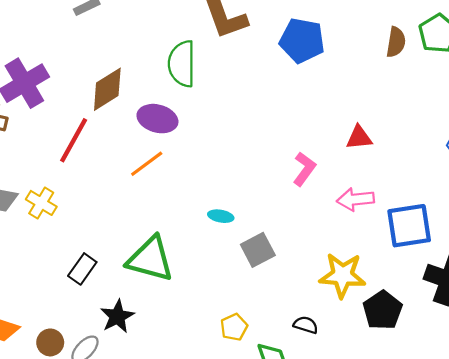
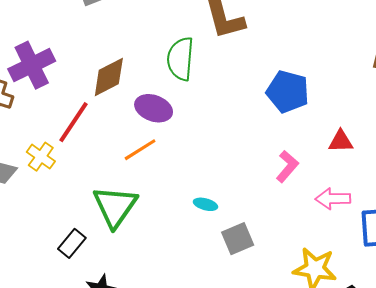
blue pentagon: (302, 41) -> (288, 92), moved
yellow cross: (41, 203) -> (41, 157), moved
green triangle: (150, 259) -> (115, 207), moved, turned 45

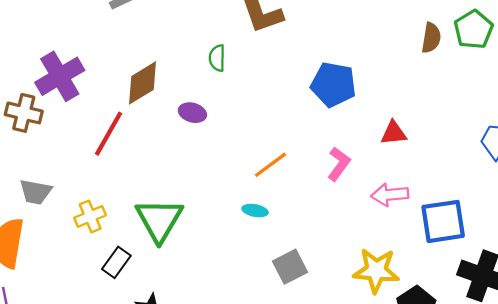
green semicircle: (180, 59) -> (217, 58), size x0.6
purple ellipse: (154, 108) -> (192, 113), size x0.7
orange line: (140, 150) -> (270, 165), moved
yellow cross: (41, 157) -> (90, 216), moved, turned 36
gray square: (238, 239) -> (290, 267), moved

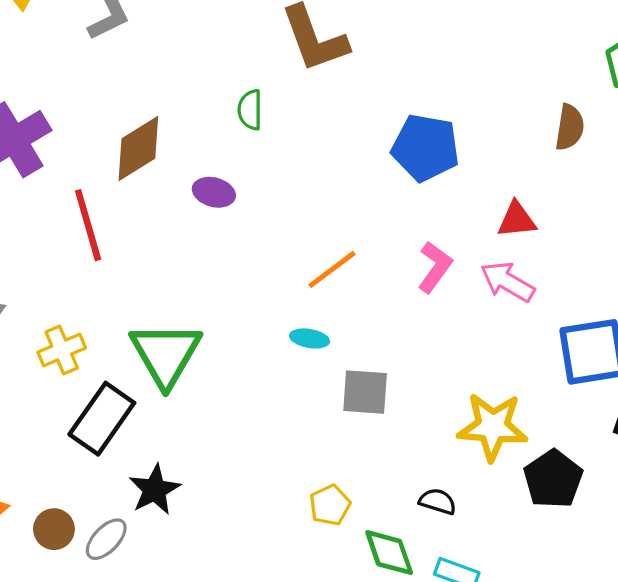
brown semicircle: (431, 38) -> (570, 127), moved
red line: (109, 134) -> (88, 225), turned -45
pink arrow: (390, 195) -> (508, 282), moved, turned 36
black rectangle: (116, 262) -> (102, 419), size x1.5
gray square: (290, 267) -> (365, 392), moved, turned 32

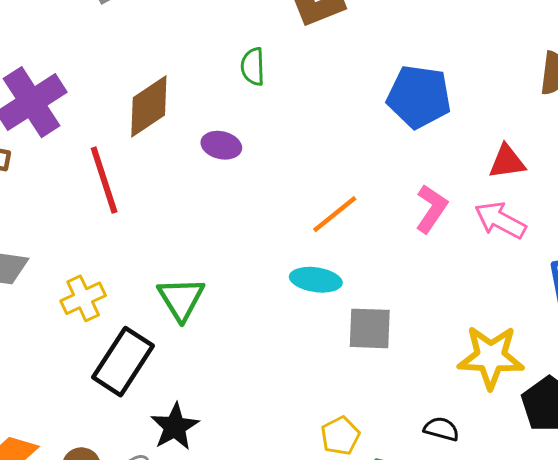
cyan ellipse: (309, 338) -> (316, 280), size x1.4
green triangle: (166, 354) -> (181, 299), size x0.7

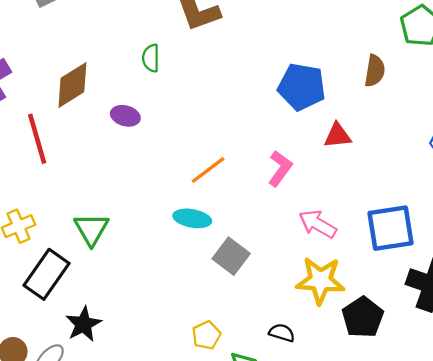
blue pentagon: (419, 97) -> (302, 87), moved
pink arrow: (500, 220) -> (318, 224), moved
gray square: (370, 328) -> (231, 256), turned 33

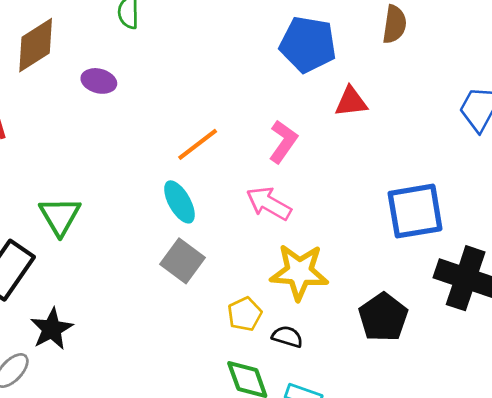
cyan ellipse: (192, 218) -> (179, 202), turned 51
pink arrow: (318, 224) -> (269, 203), moved
gray square: (231, 256) -> (183, 261), moved
yellow star: (320, 280) -> (299, 272), moved
yellow pentagon: (206, 335) -> (245, 314), moved

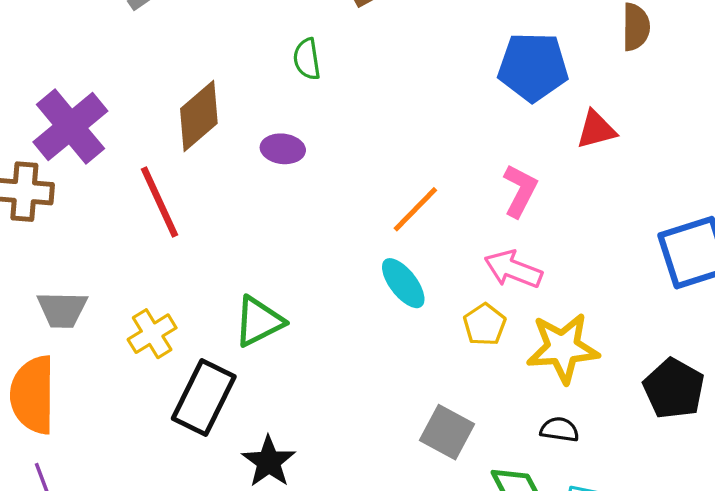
green triangle: (60, 216) -> (259, 322), turned 42
gray square: (183, 261) -> (447, 432), moved
yellow pentagon: (245, 314) -> (485, 325), moved

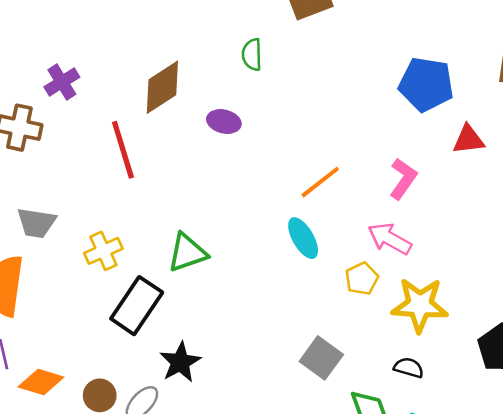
purple cross: (70, 127) -> (62, 82), size x0.6

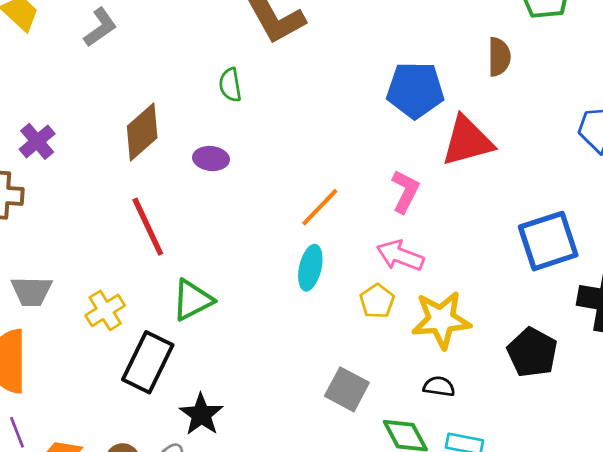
red triangle: (468, 139) -> (467, 141), size x1.6
red line: (123, 150) -> (148, 227), moved
cyan ellipse: (303, 238) -> (310, 268), turned 51

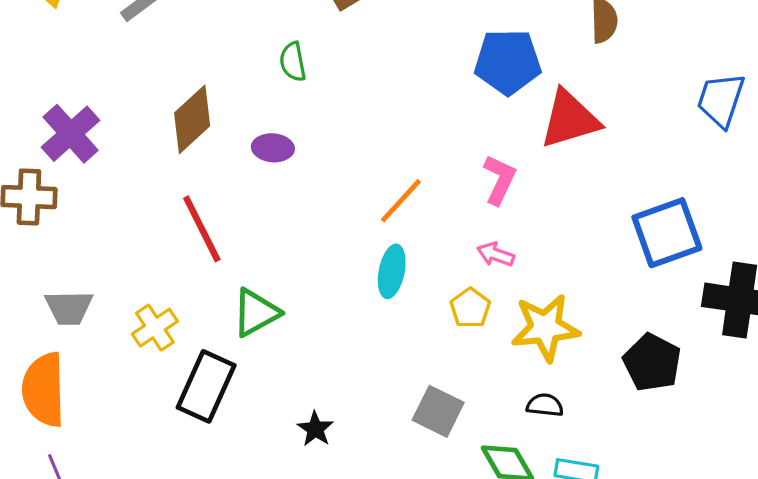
purple cross: (37, 141) -> (71, 134), size x1.4
pink arrow: (400, 256) -> (496, 254), size x0.7
black star: (201, 414) -> (315, 429), moved, size x0.7

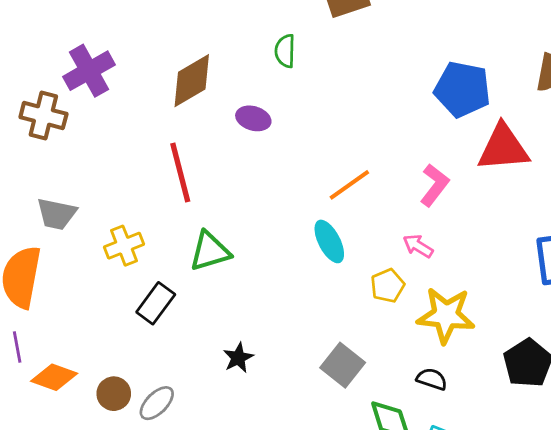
cyan ellipse: (392, 271) -> (329, 241), turned -51
black rectangle: (206, 386) -> (156, 303), size x0.7

